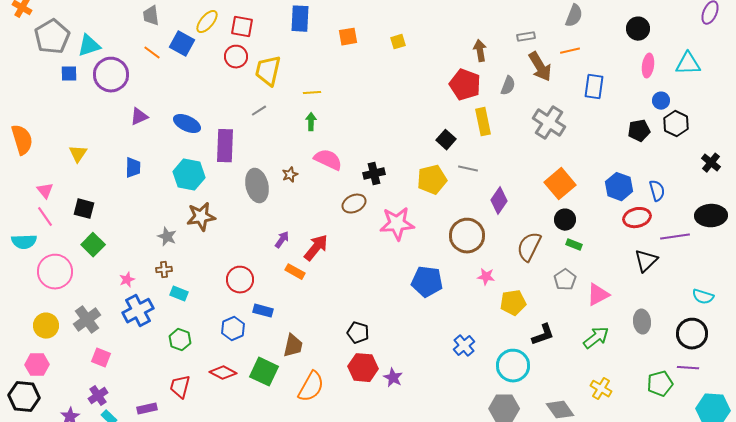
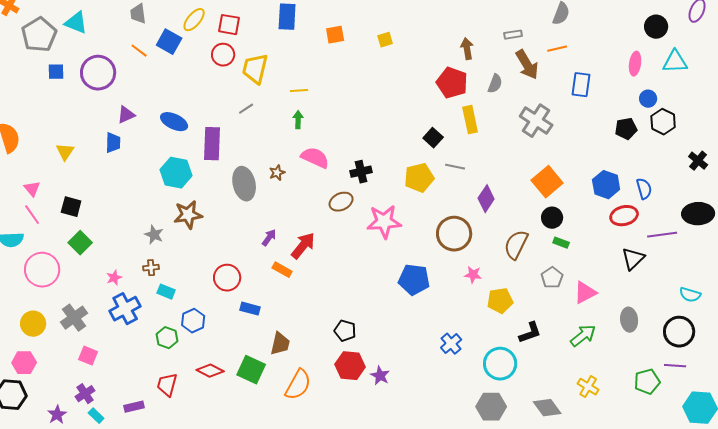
black circle: (638, 29) -> (656, 27), moved
cyan triangle: (89, 46) -> (76, 23), moved, turned 40
blue trapezoid: (133, 168) -> (113, 143), moved
blue hexagon: (233, 329) -> (193, 321), moved

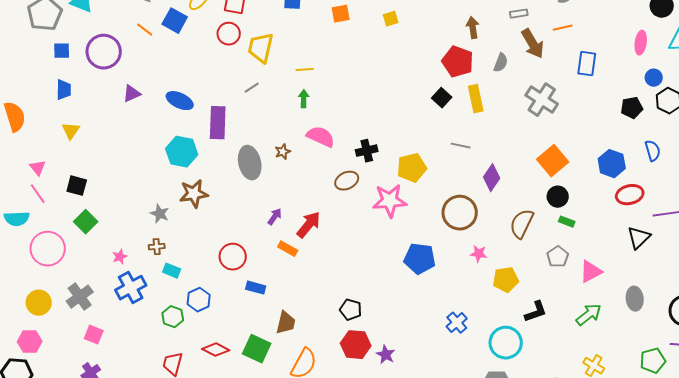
black square: (433, 138) -> (442, 98), moved
blue trapezoid: (113, 143) -> (64, 90), moved
yellow pentagon: (419, 178) -> (412, 168), moved
blue semicircle: (644, 189) -> (653, 151), moved

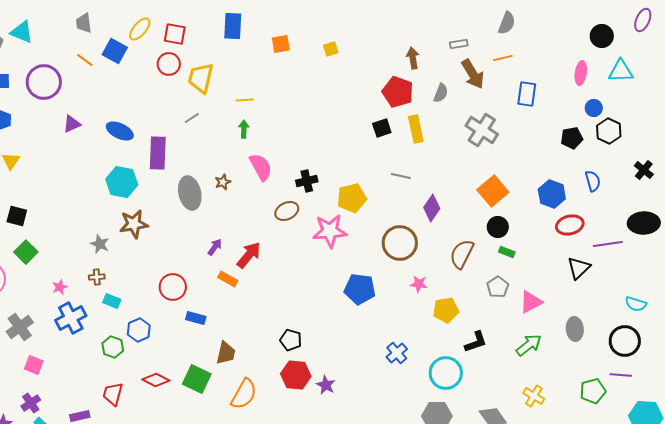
black square: (442, 98) -> (382, 128), turned 30
pink semicircle: (321, 137) -> (261, 167), turned 36

